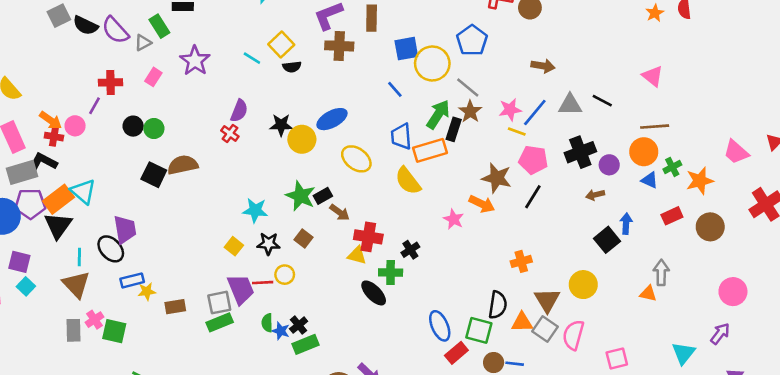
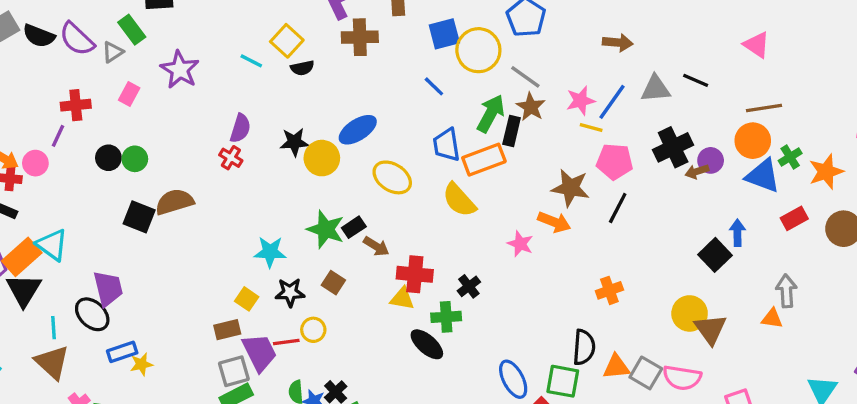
blue triangle: (650, 180) -> (763, 176), size x1.6
brown arrow: (595, 195) -> (697, 171), moved
brown triangle: (547, 300) -> (710, 329), moved
brown rectangle: (175, 307) -> (227, 330), moved
pink semicircle: (573, 335) -> (682, 378), turned -92

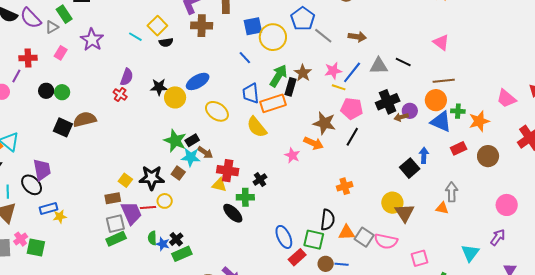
gray line: (525, 77) -> (323, 36), moved
green cross: (790, 157) -> (458, 111), turned 32
cyan star: (270, 252) -> (191, 157), moved
black star: (290, 292) -> (152, 178), size x1.4

